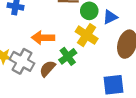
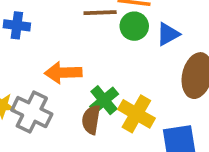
yellow cross: (87, 35) -> (136, 114), moved
brown semicircle: (47, 69) -> (91, 120), moved, turned -30

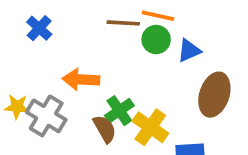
blue cross: (17, 25) -> (39, 28), turned 30
brown semicircle: (91, 120) -> (105, 129), turned 136

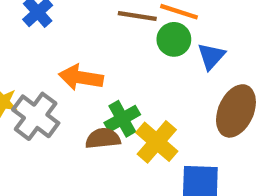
blue triangle: (189, 51) -> (211, 56), turned -30
brown semicircle: (105, 129) -> (103, 138), turned -72

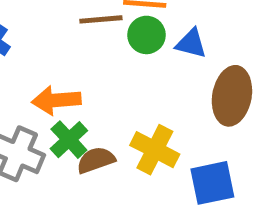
blue triangle: (211, 56) -> (191, 43), turned -44
green cross: (122, 119) -> (69, 140), moved

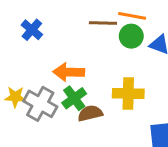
yellow cross: (155, 150) -> (128, 94), moved, turned -32

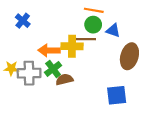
brown line: (103, 23) -> (86, 39), moved
yellow cross: (128, 94) -> (72, 46), moved
gray cross: (40, 104) -> (29, 73), turned -30

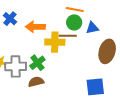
blue triangle: (113, 30) -> (92, 28), turned -32
orange arrow: (49, 50) -> (35, 27), moved
brown semicircle: (64, 80) -> (36, 82), moved

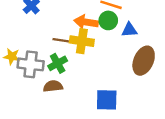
orange arrow: (35, 27) -> (86, 22), moved
brown line: (68, 36) -> (63, 41), moved
blue square: (95, 87) -> (107, 100), moved

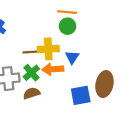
orange arrow: (86, 22) -> (53, 69), moved
blue triangle: (129, 30) -> (72, 57), moved, turned -40
brown ellipse: (144, 61) -> (104, 84), moved

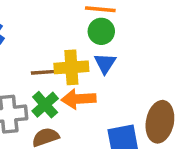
blue triangle: (72, 57) -> (105, 63), moved

